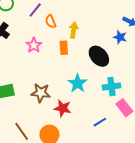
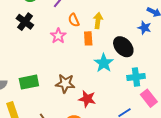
orange semicircle: (51, 21) -> (74, 20), moved
cyan star: (78, 83) -> (104, 63), moved

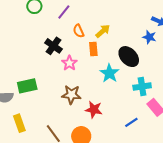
yellow arrow: (98, 21) -> (103, 31), turned 42
black cross: (25, 22) -> (53, 46), moved
pink star: (58, 36) -> (69, 63), moved
green rectangle: (29, 82) -> (27, 86), moved

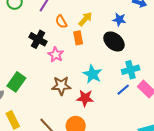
blue star: (149, 37) -> (119, 20), moved
cyan star: (109, 73) -> (92, 74), moved
green rectangle: (27, 86) -> (16, 82), turned -36
blue line: (131, 122) -> (123, 90), moved

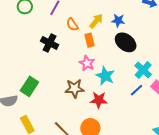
blue star: (119, 20) -> (118, 21), moved
pink star: (56, 55) -> (87, 63), moved
cyan cross: (131, 70) -> (143, 70), turned -30

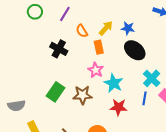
green rectangle: (29, 86) -> (56, 92), moved
blue line: (137, 90) -> (144, 98), turned -40
red star: (99, 100) -> (118, 107), moved

